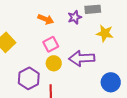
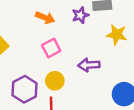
purple arrow: (82, 58) -> (89, 65), size x0.7
yellow circle: (54, 63) -> (55, 81), moved

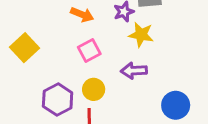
yellow star: (117, 35) -> (141, 35), moved

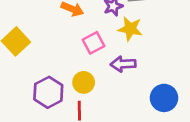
pink square: (89, 51) -> (93, 43), moved

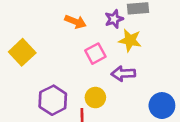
yellow circle: (84, 82) -> (95, 98), moved

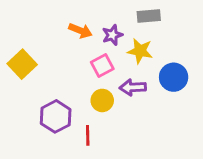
purple star: (114, 19) -> (112, 35), moved
yellow circle: (95, 98) -> (102, 100), moved
blue circle: (162, 106) -> (174, 77), moved

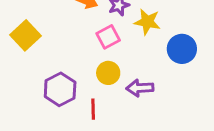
purple arrow: (133, 87) -> (140, 88), moved

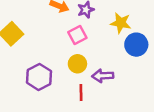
yellow star: (147, 22) -> (121, 23), moved
red line: (93, 109) -> (81, 93), moved

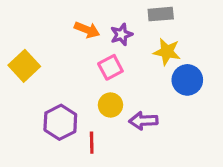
red line: (81, 93) -> (92, 143), moved

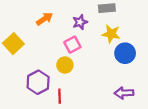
orange arrow: (87, 30) -> (45, 19), moved, turned -56
yellow circle: (110, 105) -> (65, 65), moved
purple arrow: (143, 121) -> (124, 93), moved

